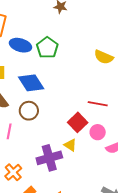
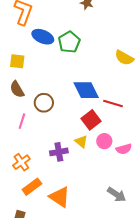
blue diamond: (31, 83) -> (86, 90), moved
pink circle: (98, 132) -> (104, 141), moved
purple cross: (49, 158) -> (59, 152), size x0.7

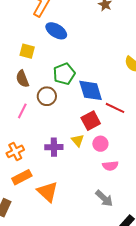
green pentagon: (69, 42) -> (64, 74), moved
pink semicircle: (124, 149) -> (110, 166), moved

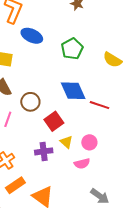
green pentagon: (64, 74) -> (72, 49), moved
red square: (91, 121) -> (54, 121), moved
pink semicircle: (110, 166) -> (82, 164), moved

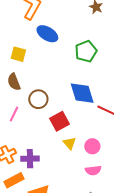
purple cross: (44, 151) -> (30, 159), moved
pink semicircle: (82, 164) -> (93, 170), moved

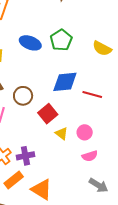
blue ellipse: (47, 34) -> (30, 43), moved
blue diamond: (82, 93) -> (65, 82), turned -68

